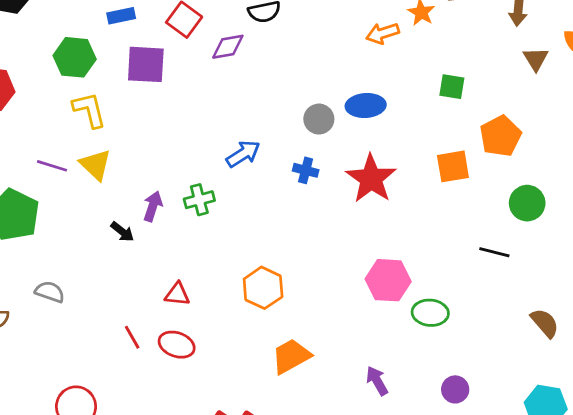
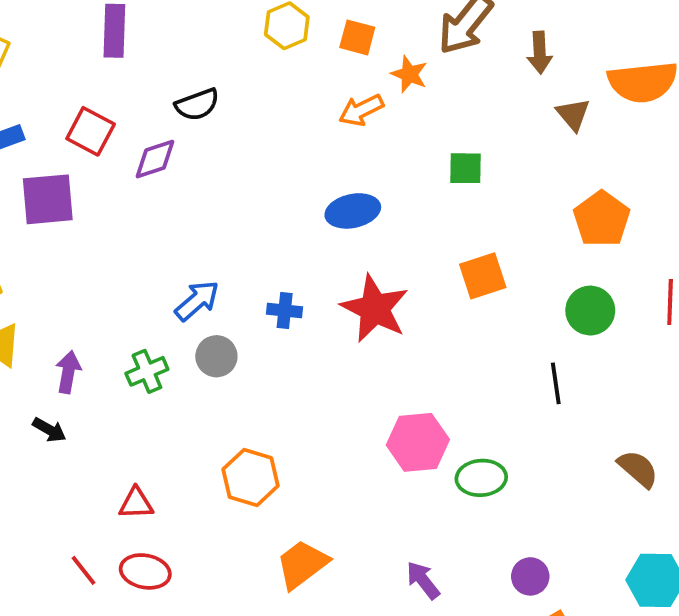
gray circle: (319, 119) -> (216, 356), moved
orange pentagon: (500, 136) -> (602, 219), moved
purple arrow: (153, 206) -> (68, 372), moved
black line: (494, 252) -> (556, 383), turned 76

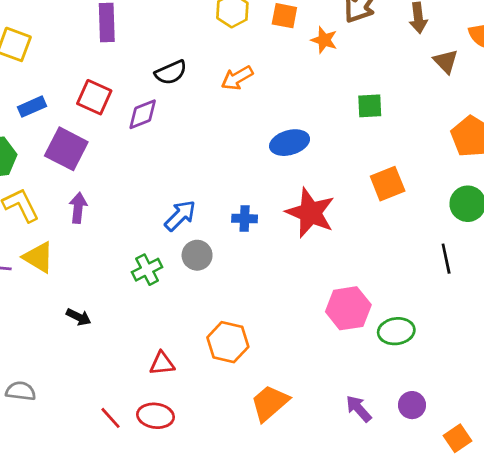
orange arrow: (361, 110) -> (237, 78), moved
purple square: (48, 199) -> (66, 149), turned 36
purple arrow: (68, 372) -> (78, 208), moved
red triangle: (136, 503) -> (162, 364), moved
purple circle: (530, 576) -> (412, 405), moved

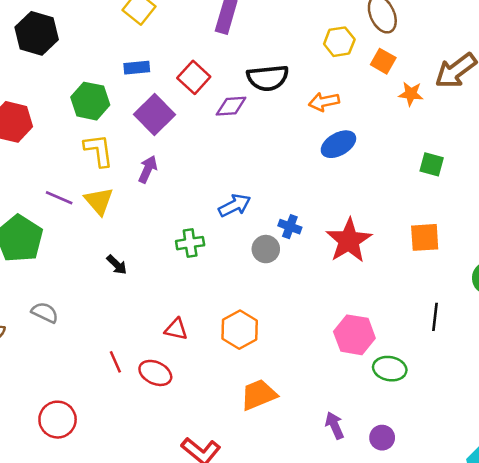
orange star: (324, 40) -> (411, 94), turned -30
black semicircle: (171, 72) -> (268, 78), size x1.4
blue ellipse: (290, 143) -> (338, 144), moved, turned -32
gray circle: (197, 255) -> (266, 249), moved
black line: (446, 259) -> (435, 317), moved

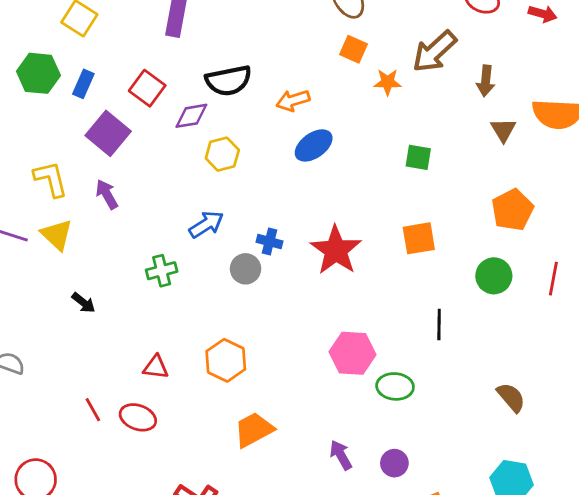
yellow hexagon: (339, 42) -> (222, 154), moved
blue rectangle: (137, 68) -> (83, 84), turned -55
green hexagon: (90, 101) -> (38, 73), moved
purple arrow: (148, 169) -> (107, 194), turned -48

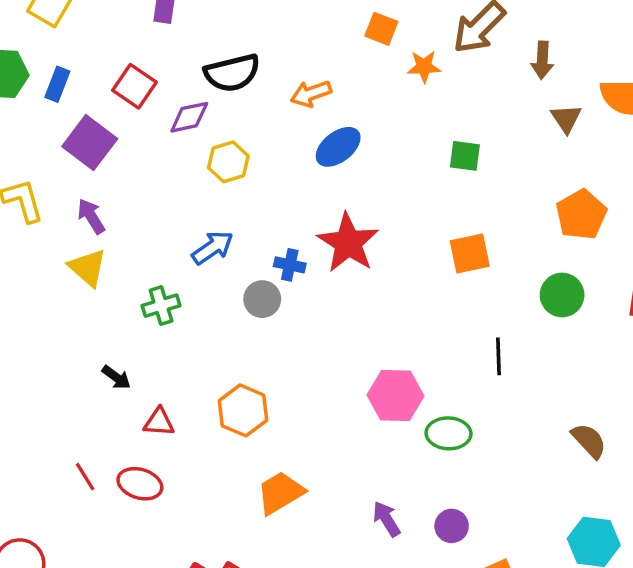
yellow triangle: (57, 235) -> (88, 268), moved
red star: (336, 250) -> (348, 243), moved
black arrow: (83, 303) -> (116, 377), moved

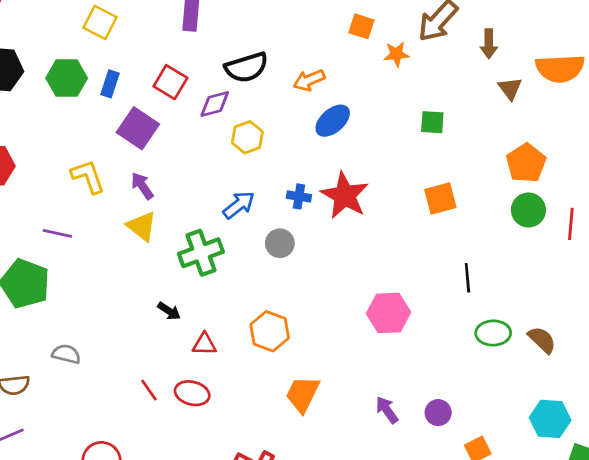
blue cross: (290, 265) -> (299, 196), moved
green circle: (562, 295) -> (528, 210), moved
green cross: (161, 306) -> (201, 253), size x1.5
green ellipse: (448, 433) -> (493, 333), moved
orange trapezoid: (280, 493) -> (303, 394), turned -30

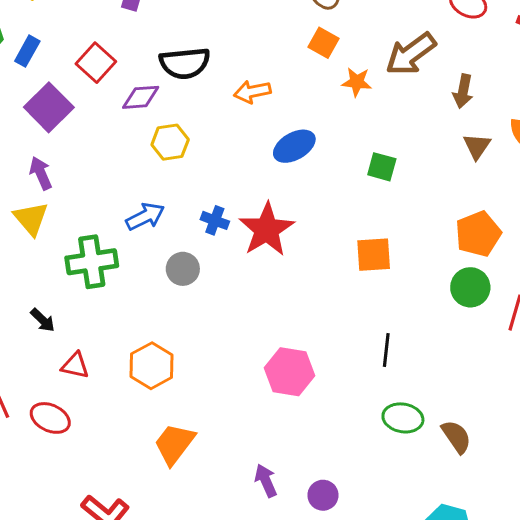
blue ellipse: (333, 121) -> (294, 146), moved

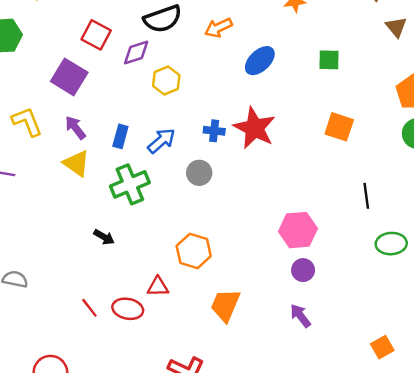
blue rectangle: (27, 51) -> (120, 136), moved
orange square: (374, 255) -> (339, 127), turned 36
red triangle: (75, 365) -> (158, 287), moved
purple circle: (323, 495) -> (303, 270), moved

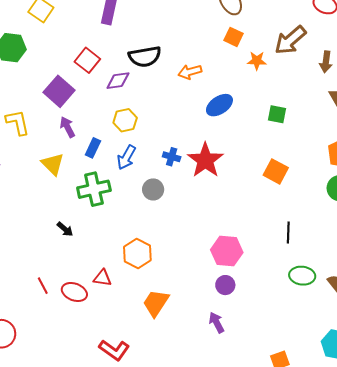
yellow hexagon: (166, 81) -> (125, 120), moved
purple arrow: (75, 128) -> (67, 127), moved
blue arrow: (161, 141) -> (126, 157), turned 150

